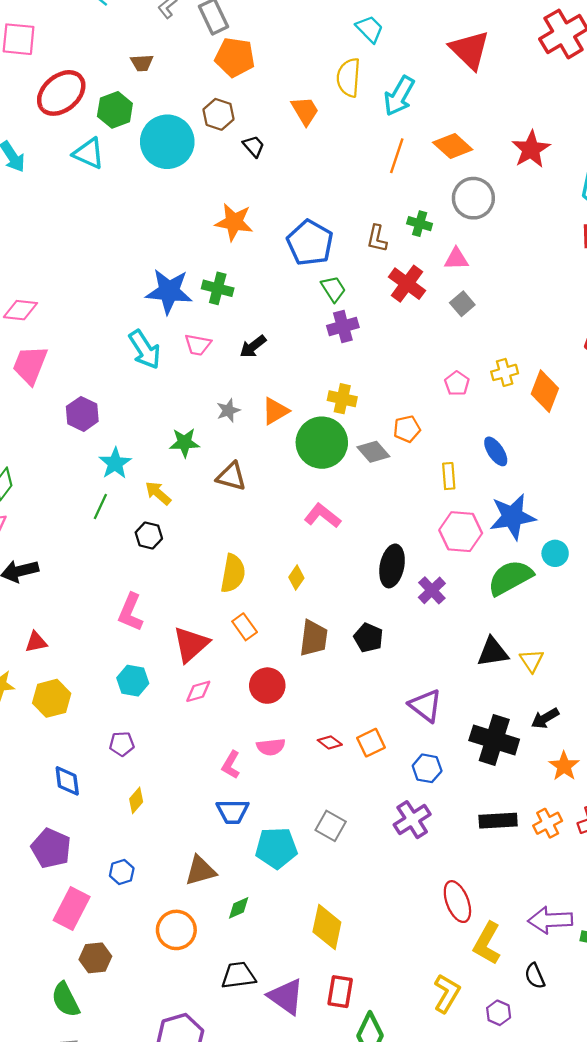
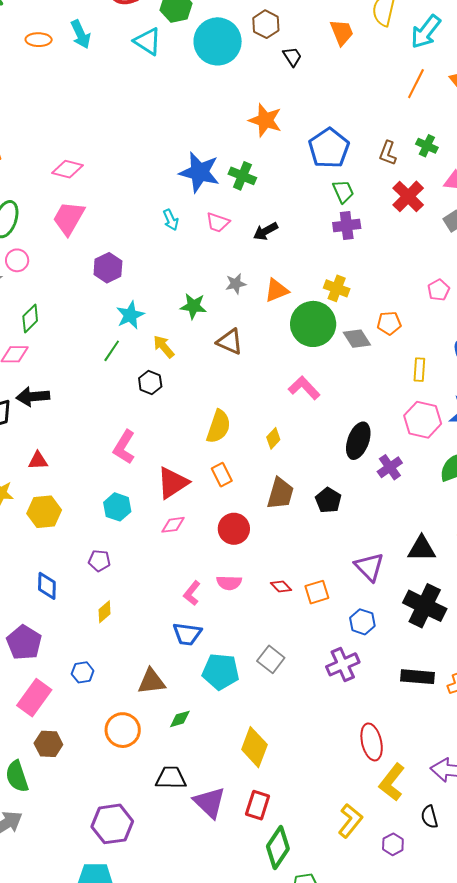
cyan arrow: (145, 350) -> (171, 220), size x0.6
black triangle: (493, 652) -> (422, 549), moved

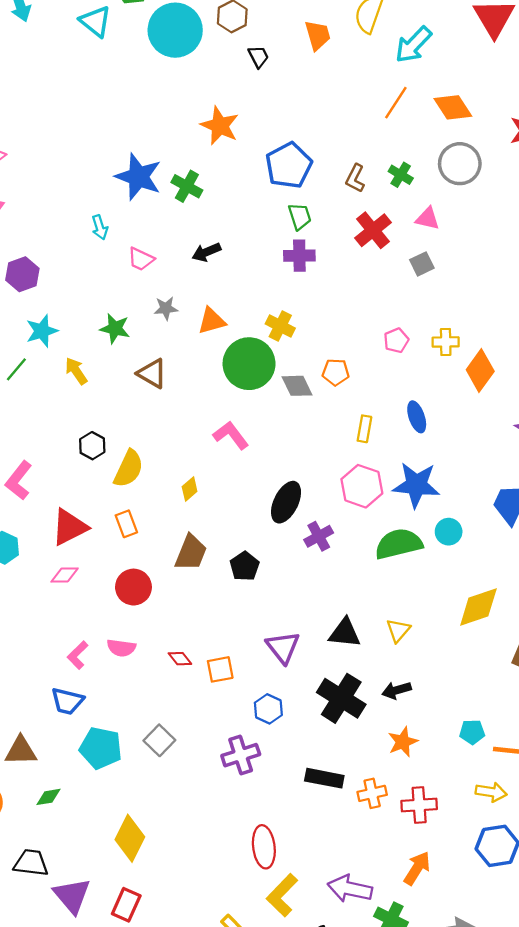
pink trapezoid: (218, 222) -> (141, 259), moved
black hexagon: (150, 382) -> (92, 446), moved

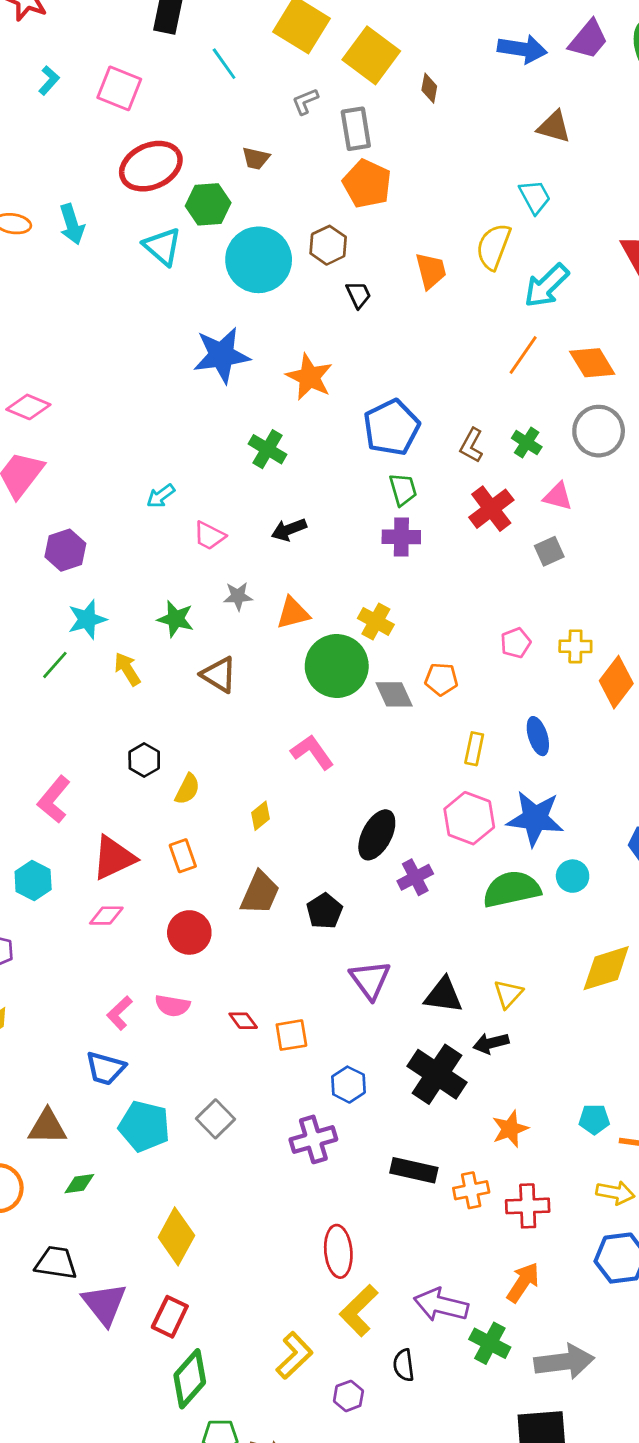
blue star: (138, 177) -> (222, 355), moved, turned -30
cyan arrow: (100, 227) -> (161, 496), turned 70
yellow semicircle: (129, 469) -> (187, 789), size x0.7
purple triangle: (283, 647) -> (370, 980), moved
black arrow: (396, 690) -> (491, 1043), moved

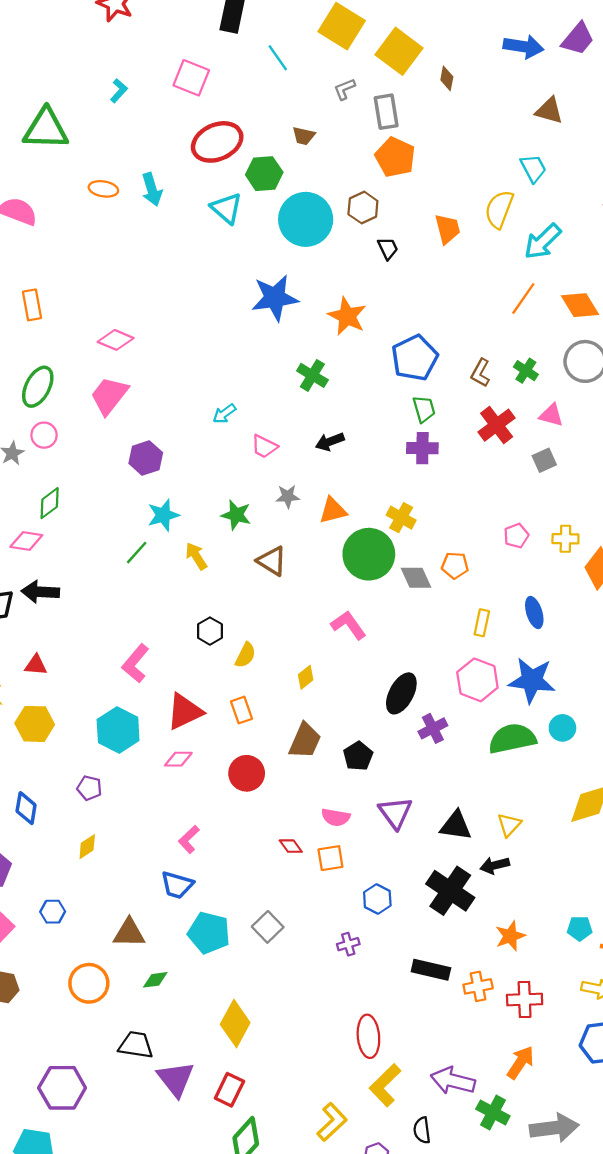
cyan L-shape: (49, 80) -> (119, 91), moved
cyan hexagon: (33, 881) -> (118, 730), size x1.4
pink semicircle: (172, 1006) -> (336, 817), moved
purple cross: (313, 1139) -> (348, 944), size x0.6

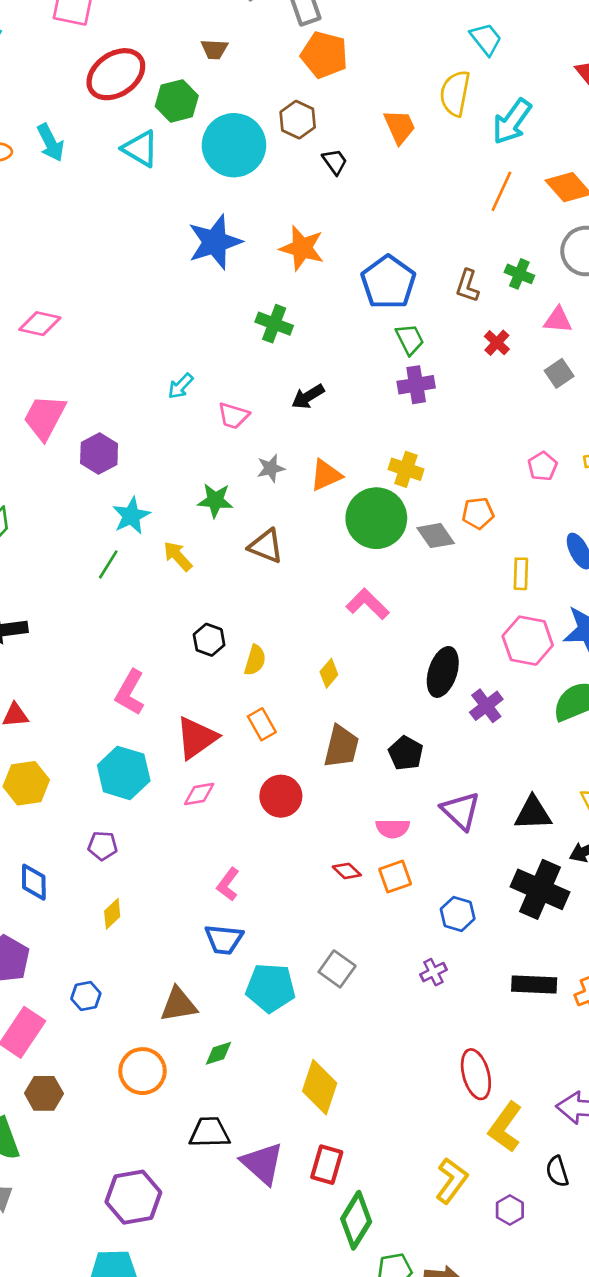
pink trapezoid: (109, 396) -> (45, 417), moved
red cross: (497, 425) -> (497, 343), size x0.6

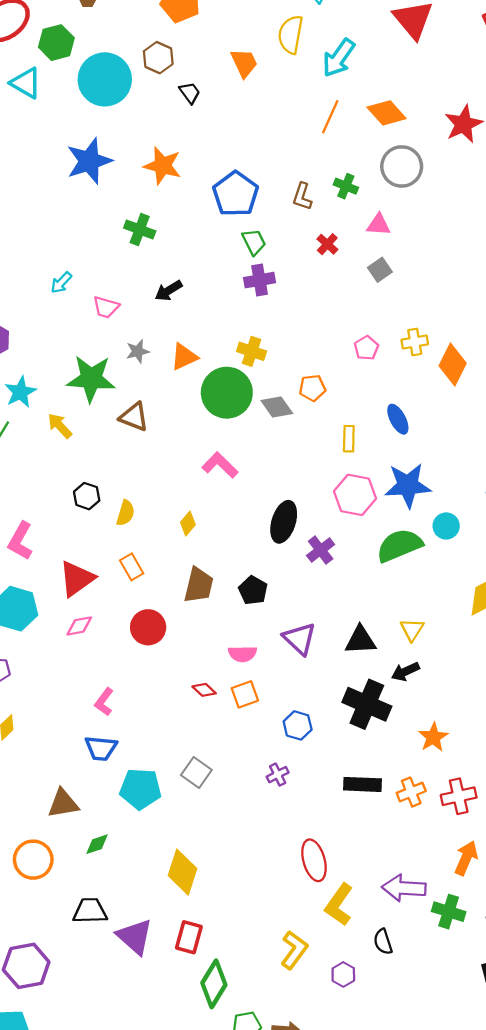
green star: (215, 500) -> (91, 379), size x1.6

